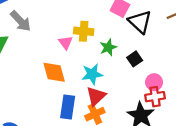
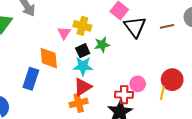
black square: (135, 59) -> (83, 51), moved
red cross: (155, 97) -> (124, 95), moved
blue rectangle: (68, 107) -> (31, 79), moved

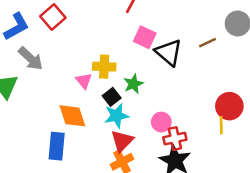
pink circle: (138, 84) -> (161, 122), moved

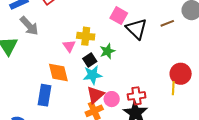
pink circle: (161, 122) -> (112, 99), moved

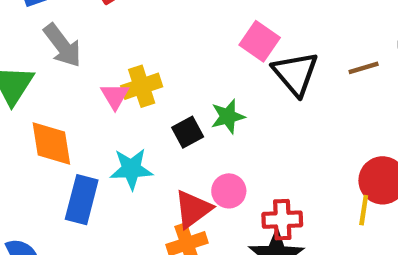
yellow cross: (86, 36) -> (142, 86), moved, turned -30
pink triangle: (69, 46) -> (115, 96), moved
orange diamond: (58, 73) -> (51, 143), moved
cyan star: (93, 75) -> (131, 169), moved
pink circle: (112, 99) -> (229, 191), moved

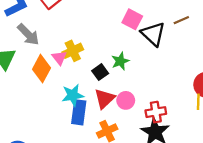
brown line: (364, 68) -> (181, 20), moved
orange diamond: (51, 143) -> (41, 69), moved, turned 44
blue rectangle: (82, 200) -> (79, 112), moved
red triangle: (193, 209) -> (105, 99), moved

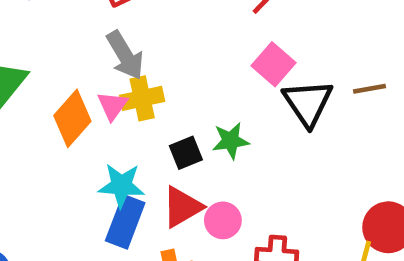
gray arrow: (28, 35) -> (125, 55), moved

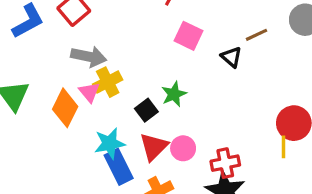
gray arrow: (125, 55) -> (89, 57), turned -32
black triangle: (308, 103) -> (231, 57), moved, size x0.6
blue rectangle: (125, 222) -> (119, 167), turned -32

